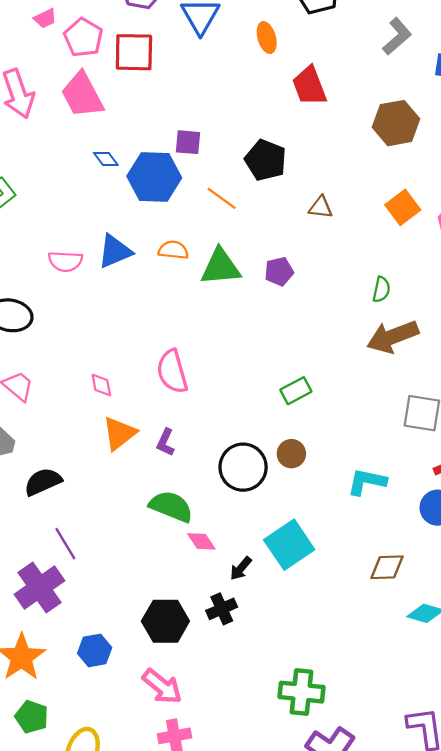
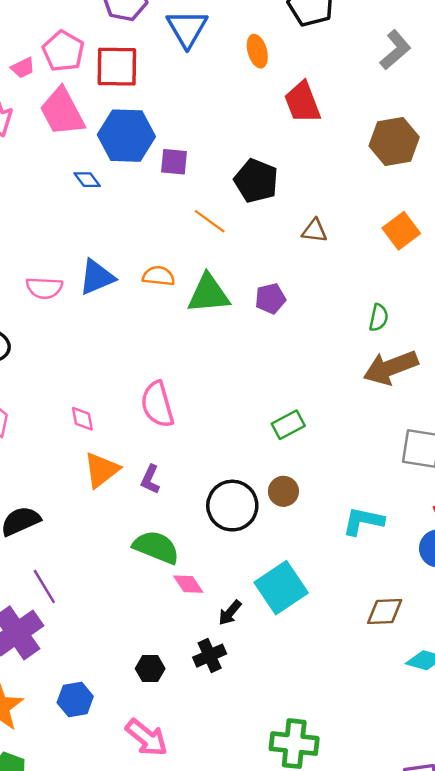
pink trapezoid: (45, 18) -> (23, 68), moved
blue hexagon: (154, 177) -> (126, 136), moved
black hexagon: (165, 621) -> (150, 669), size x0.6

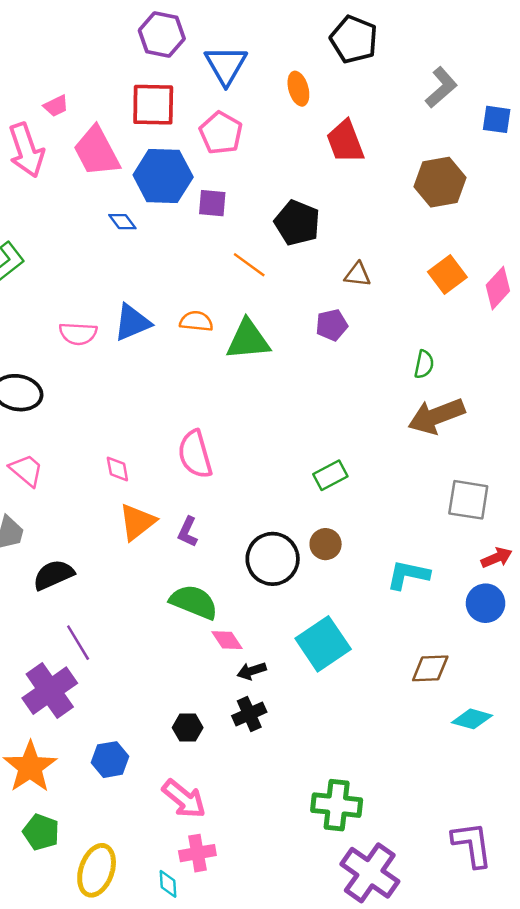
pink pentagon: (63, 51) -> (221, 133), moved
purple pentagon: (270, 299) -> (332, 325), moved
black arrow: (230, 613) -> (252, 671), moved, turned 32

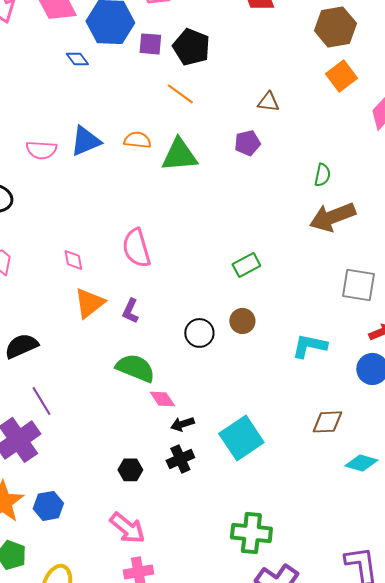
black pentagon: (297, 223) -> (191, 47), moved
orange square: (447, 275) -> (341, 76), moved
black circle: (273, 559) -> (199, 333), size x0.7
cyan square: (323, 644) -> (241, 438), moved
blue hexagon: (110, 760) -> (48, 506), moved

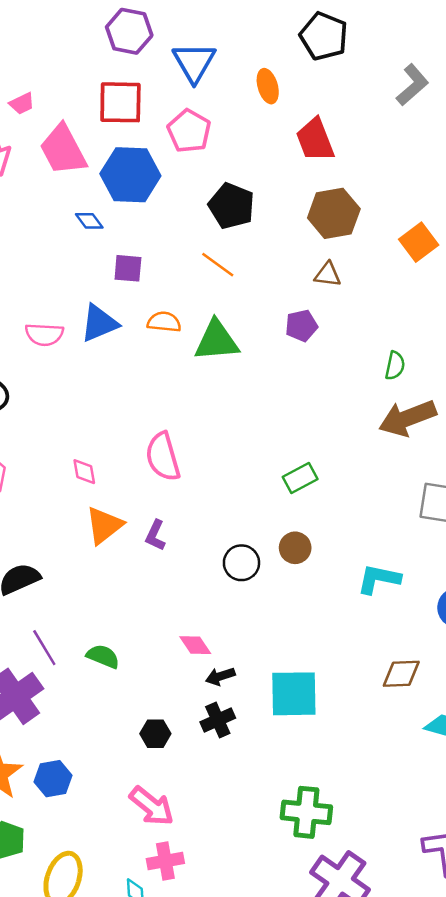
brown hexagon: (335, 27) -> (334, 213), moved
purple square: (150, 44) -> (128, 268), moved
green semicircle: (135, 368) -> (103, 656), moved, size x0.7
cyan square: (241, 438) -> (294, 694), turned 33

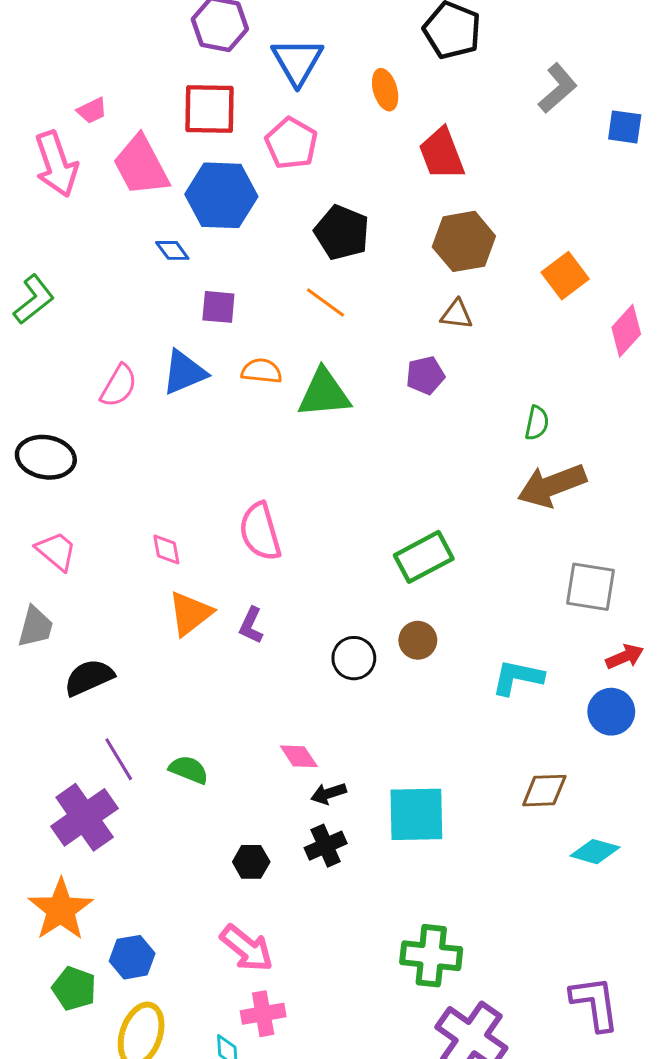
pink semicircle: (44, 334) -> (119, 386), turned -63
green rectangle: (300, 478) -> (424, 557), size x1.4
blue hexagon: (53, 779) -> (132, 957), moved

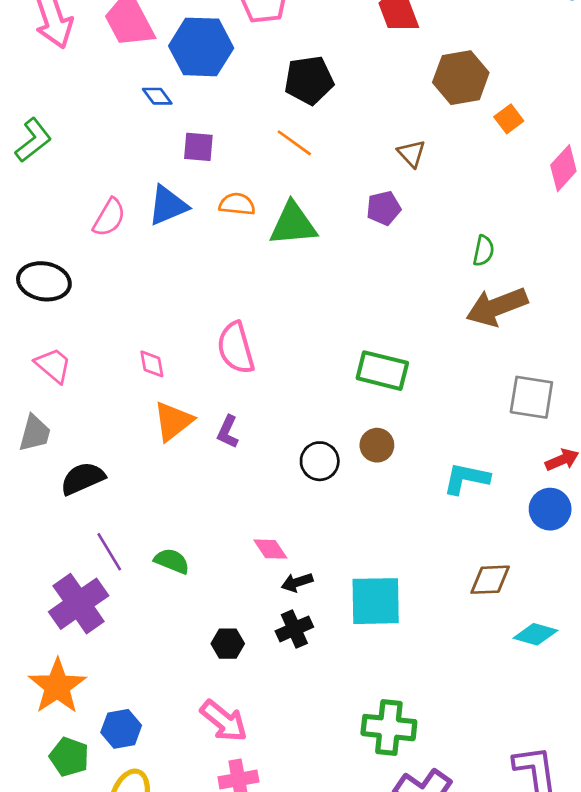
black pentagon: (342, 233) -> (309, 80), turned -30
brown hexagon: (464, 241) -> (461, 78), moved
orange square: (565, 276) -> (509, 119), size x0.7
brown triangle: (457, 314) -> (412, 153), turned 40
green rectangle: (424, 557) -> (382, 371), turned 42

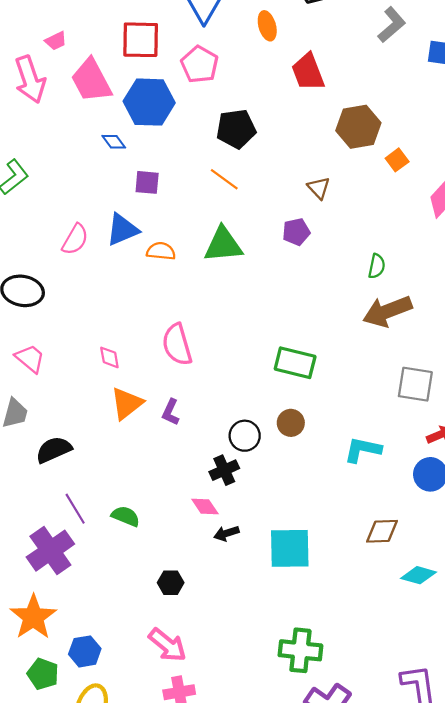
orange semicircle: (237, 204) -> (161, 251), moved
black cross: (294, 629) -> (224, 470), moved

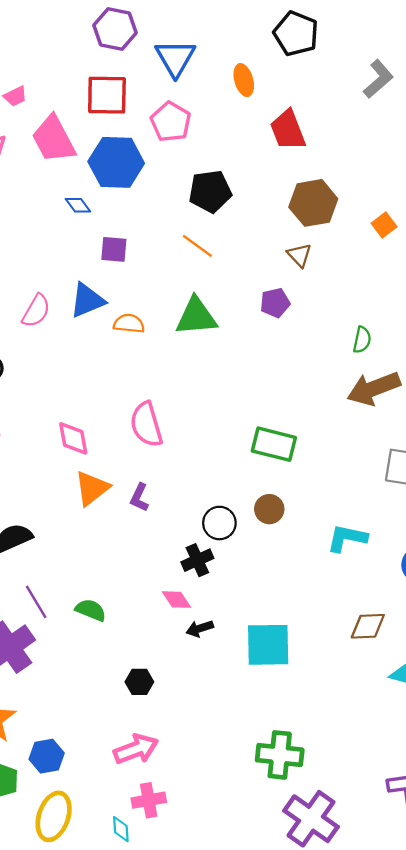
brown hexagon: (358, 127) -> (313, 203), moved
pink diamond: (109, 357) -> (73, 438), size x1.4
pink arrow: (167, 645) -> (136, 749), turned -60

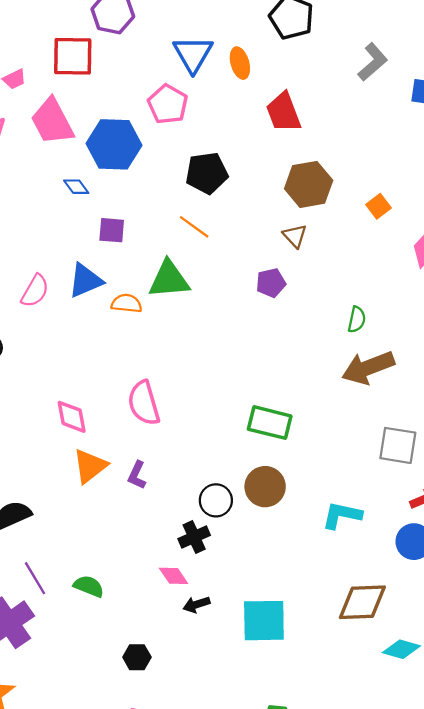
blue triangle: (175, 58) -> (193, 54), moved
red square: (107, 95) -> (73, 56), moved
green triangle: (196, 317) -> (169, 279), moved
brown circle: (269, 509) -> (265, 487), size x1.4
brown diamond: (368, 626) -> (362, 602), size x1.4

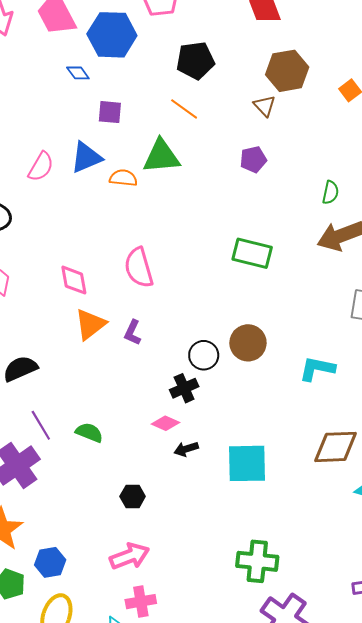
brown triangle: (295, 236) -> (264, 106), moved
green rectangle: (270, 423) -> (252, 253), moved
pink diamond: (174, 576) -> (166, 423), turned -32

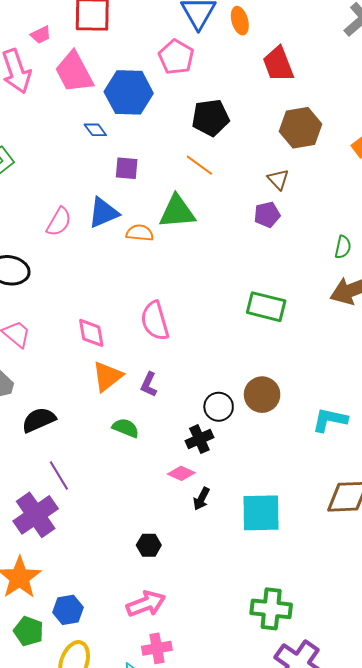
brown triangle: (264, 106) -> (278, 179), moved
green semicircle: (89, 433) -> (126, 428), moved
black arrow: (186, 449) -> (201, 499), turned -45

